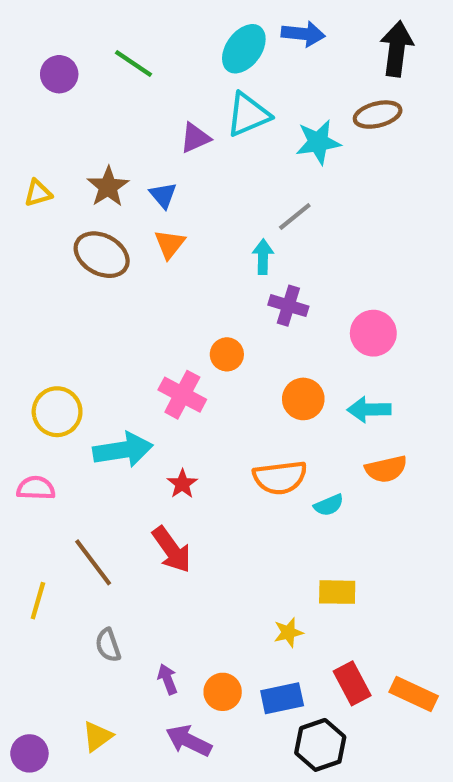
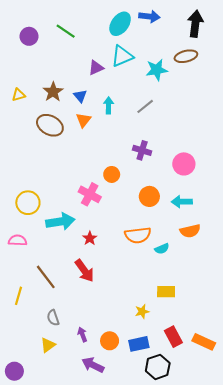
cyan arrow: (263, 257) -> (109, 105), moved
yellow triangle: (97, 736) -> (48, 345), moved

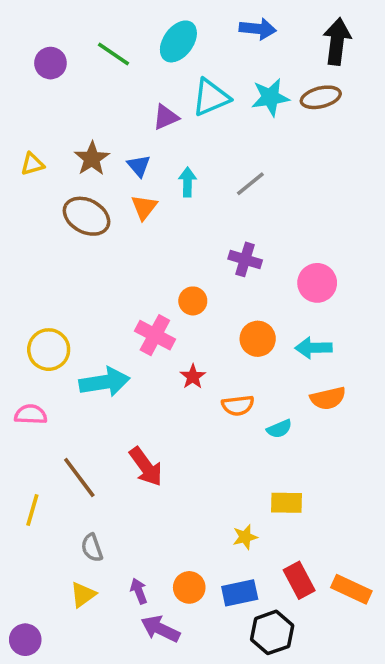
cyan ellipse: (120, 24) -> (178, 41), moved
cyan star: (157, 70) -> (270, 97), moved
orange semicircle: (138, 235) -> (238, 405), size x0.7
red star: (90, 238) -> (193, 377), moved
purple arrow: (82, 335) -> (139, 591), moved

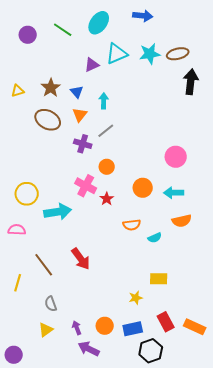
black arrow: (337, 41) -> (191, 82), moved
gray line: (250, 184) -> (106, 131), moved
purple cross: (245, 259) -> (83, 144), moved
red star: (193, 377) -> (107, 199), moved

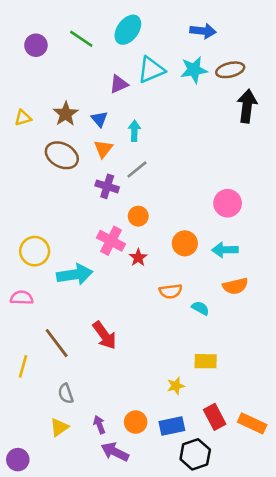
blue arrow: (143, 16) -> (203, 31), moved
cyan semicircle: (155, 238) -> (200, 308), turned -128

